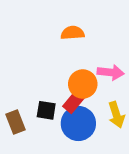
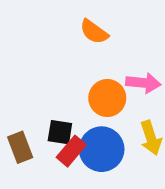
orange semicircle: (73, 33) -> (94, 32), turned -140
red rectangle: (74, 102) -> (71, 151), moved

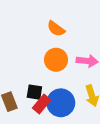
orange circle: (107, 98) -> (56, 60), moved

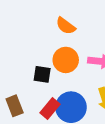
black square: (34, 92) -> (42, 74), moved

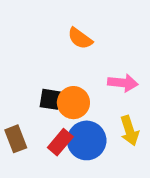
orange circle: (66, 60) -> (73, 103), moved

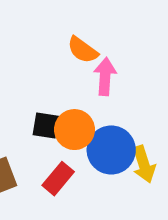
pink arrow: (123, 83) -> (105, 76), moved, turned -92
blue circle: (87, 140) -> (111, 150), moved

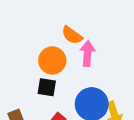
orange circle: (74, 130) -> (52, 60), moved

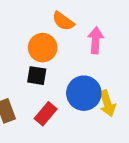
pink arrow: (87, 53) -> (96, 40), moved

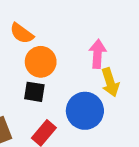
orange semicircle: (63, 21) -> (22, 33), moved
yellow arrow: (107, 103) -> (110, 82), moved

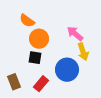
pink arrow: (98, 54) -> (75, 34), turned -54

